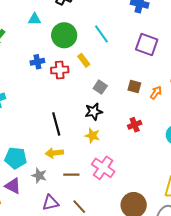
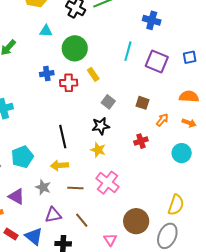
cyan line: (101, 34) -> (128, 51), moved, turned 48
orange arrow: (156, 93) -> (162, 120), moved
cyan pentagon: (16, 158) -> (22, 157), moved, turned -30

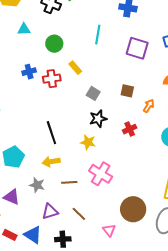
green circle: (75, 48) -> (54, 44), size x0.7
cyan line: (128, 51) -> (98, 35), moved
black star: (101, 126) -> (98, 119), moved

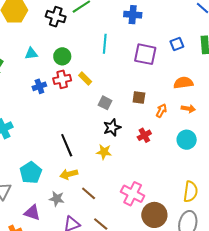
cyan triangle: (24, 29) -> (31, 54), moved
red cross: (52, 79) -> (62, 79), moved
pink cross: (101, 174) -> (133, 194), moved
brown line: (69, 182) -> (89, 193), turned 49

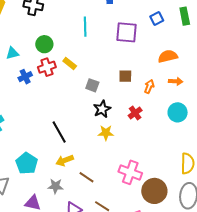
cyan triangle: (31, 54) -> (12, 53), moved
yellow star: (104, 152) -> (106, 133), moved

